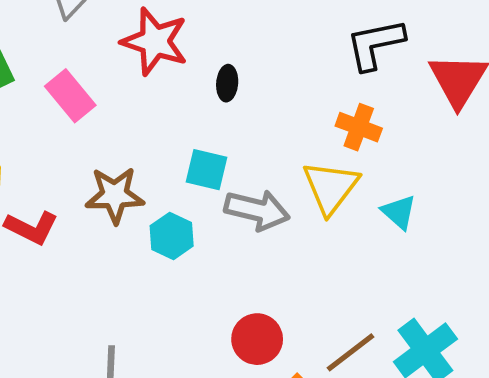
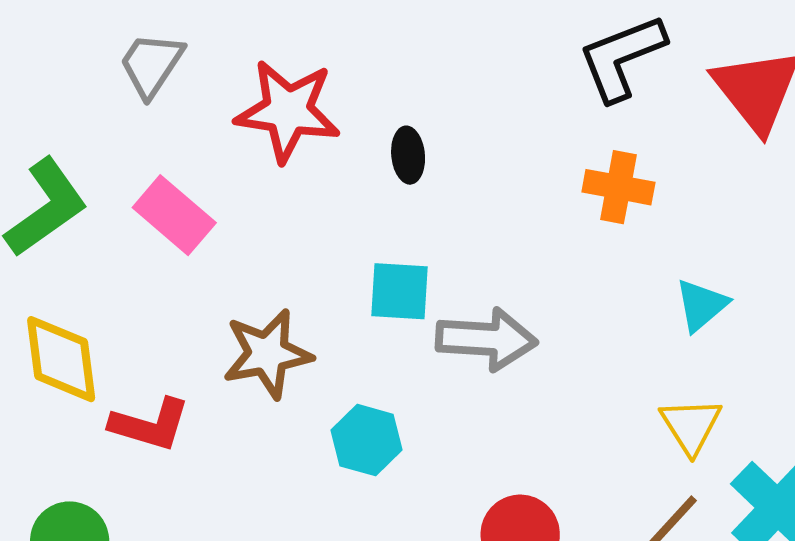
yellow triangle: (331, 187) -> (691, 426), moved, size x0.7
cyan triangle: (399, 212) -> (701, 305), turned 48
cyan hexagon: (172, 236) -> (366, 440), moved

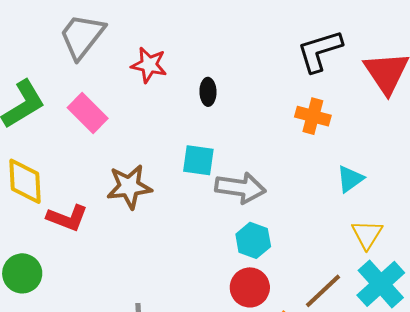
gray trapezoid: (151, 65) -> (82, 36), size x1.4
red star: (288, 111) -> (149, 65), size x0.7
yellow triangle: (691, 426) -> (367, 234), moved
cyan hexagon: (366, 440) -> (253, 240), moved

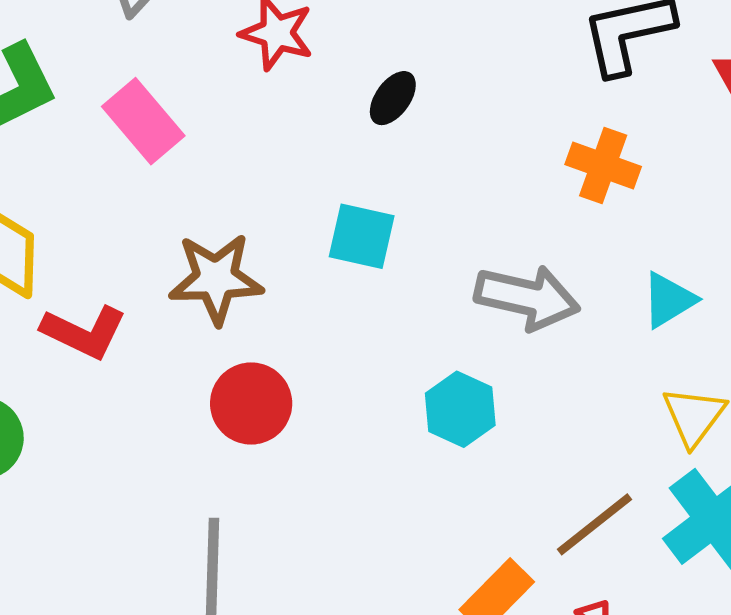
black ellipse: (208, 92) -> (393, 98), turned 32
gray arrow: (240, 188) -> (527, 297), moved
red circle: (250, 287) -> (251, 403), moved

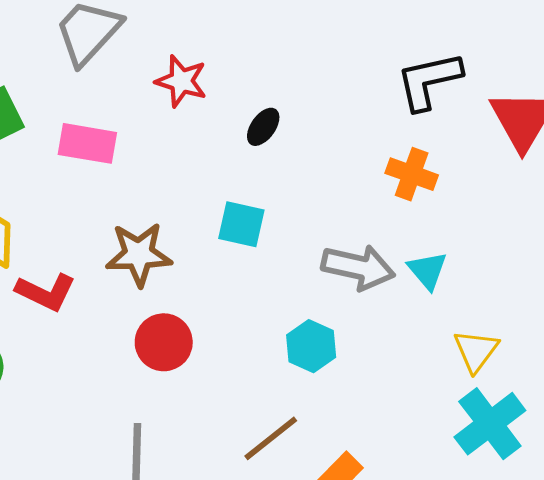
pink rectangle: (143, 121) -> (87, 143), turned -40
cyan triangle: (669, 300) -> (427, 270), moved, turned -39
brown line: (594, 524) -> (271, 438), moved

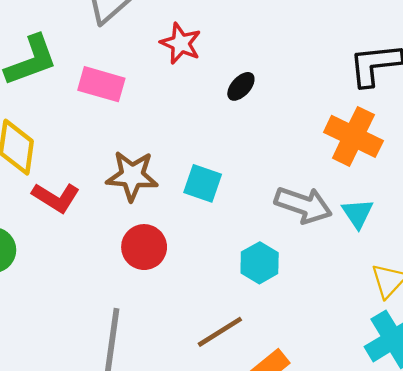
orange cross: (412, 174) -> (353, 136), size x1.4
cyan square: (241, 224) -> (203, 183), moved

